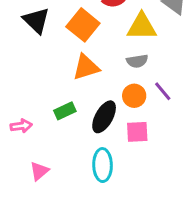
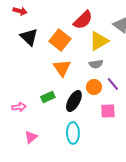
yellow triangle: (142, 26) -> (99, 41), turned -30
orange triangle: (86, 67) -> (62, 68), turned -48
pink square: (137, 132) -> (108, 111), moved

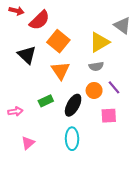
red semicircle: (83, 20) -> (40, 20), moved
black triangle: (29, 37) -> (27, 55), moved

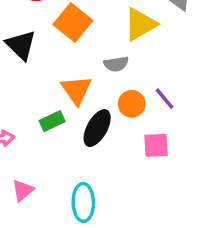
gray semicircle: (96, 66) -> (116, 64), moved
orange triangle: (60, 71) -> (76, 90), moved
cyan ellipse: (72, 139) -> (83, 202), moved

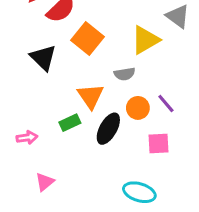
cyan ellipse: (83, 202) -> (139, 192), moved, turned -72

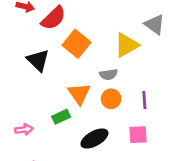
purple line: (166, 104) -> (144, 100), turned 36
orange circle: (138, 108) -> (111, 99), moved
black ellipse: (108, 129) -> (94, 139), moved, turned 32

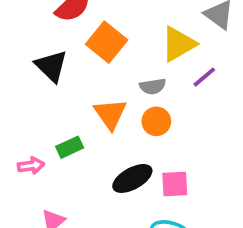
purple line: (144, 100) -> (204, 77), moved, turned 54
green rectangle: (61, 117) -> (70, 147), moved
pink square: (138, 135) -> (175, 184), moved

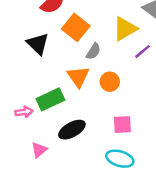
gray semicircle: (153, 86) -> (93, 51), moved, turned -48
green rectangle: (70, 147) -> (50, 99), size x1.5
black ellipse: (132, 178) -> (72, 130), moved

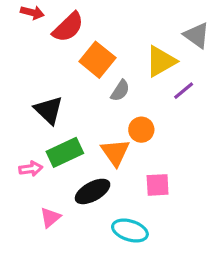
black triangle: (38, 44) -> (49, 110), moved
orange triangle: (78, 77) -> (115, 152), moved
cyan ellipse: (120, 159) -> (130, 231), moved

